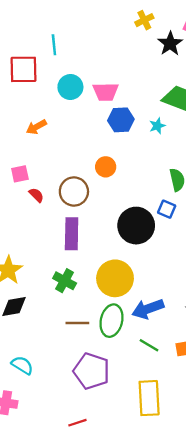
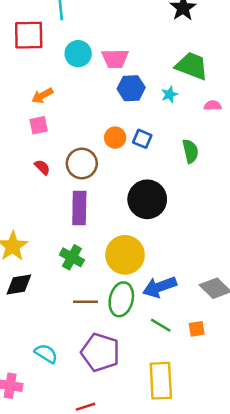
pink square: (20, 174) -> (39, 125), moved
blue square: (167, 209) -> (142, 139), moved
cyan semicircle: (22, 365) -> (46, 354), moved

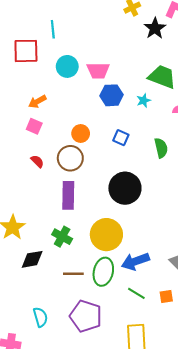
pink square: (39, 125) -> (34, 126), turned 35
orange circle: (115, 138) -> (81, 133), moved
black diamond: (19, 284) -> (32, 259), moved
cyan semicircle: (46, 354) -> (40, 317), turned 42

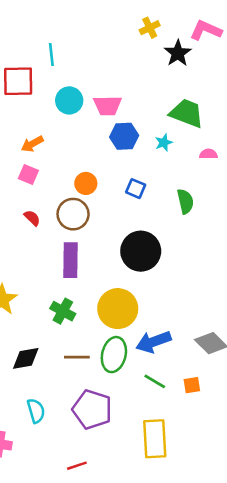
black diamond: (32, 259) -> (26, 358), moved

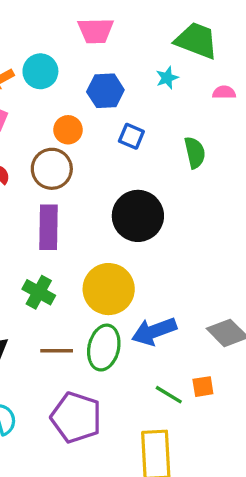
cyan circle: (69, 100) -> (40, 71), moved
blue hexagon: (124, 136) -> (105, 91), moved
green line: (155, 381) -> (169, 395), moved

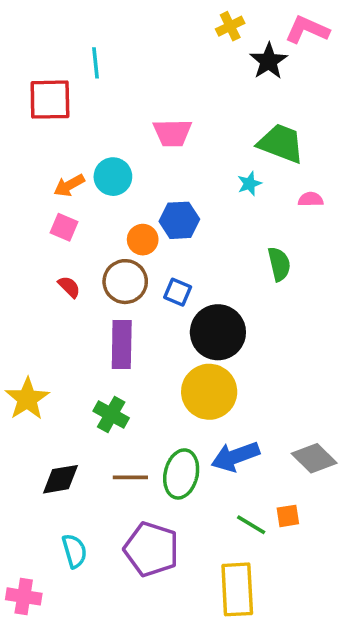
blue hexagon: (105, 91) -> (179, 220), moved
blue square: (131, 136) -> (178, 292), moved
yellow circle: (109, 289) -> (209, 392), moved

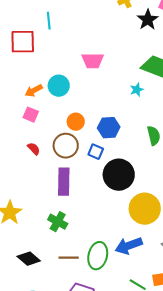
blue hexagon: (179, 220) -> (109, 128), moved
yellow circle: (209, 392) -> (145, 209), moved
black diamond: (60, 479) -> (29, 259), turned 50

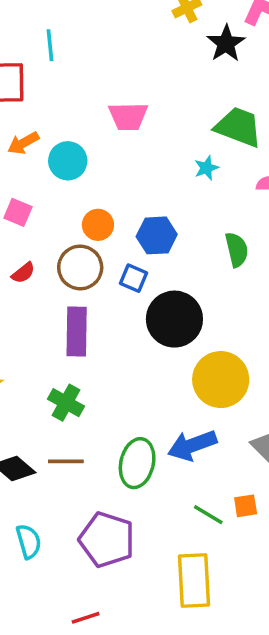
orange arrow: (34, 91) -> (23, 143), moved
red semicircle: (34, 149) -> (23, 273), turned 96
brown line: (69, 258) -> (66, 461), moved

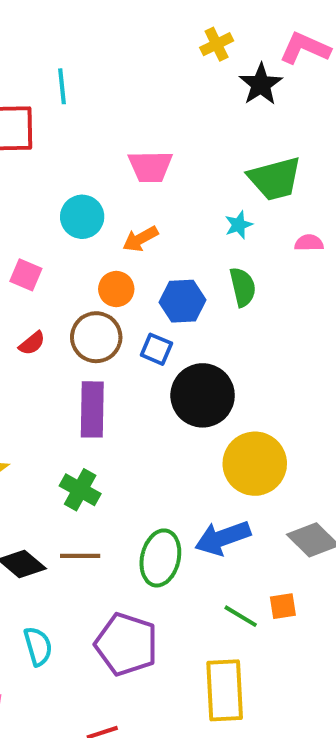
green trapezoid: (238, 127) -> (275, 179), turned 144
orange arrow: (23, 143) -> (140, 239), moved
green semicircle: (237, 250) -> (243, 287), moved

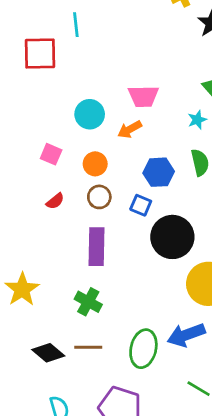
pink trapezoid: (150, 167) -> (143, 96), moved
orange circle: (116, 289) -> (95, 164), moved
brown circle: (96, 337) -> (99, 197), size x0.7

